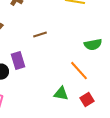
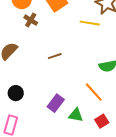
purple rectangle: (18, 61) -> (56, 103), moved, turned 54

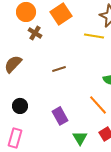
purple rectangle: (56, 103) -> (60, 116), turned -66
green triangle: (76, 115) -> (80, 138), moved, turned 49

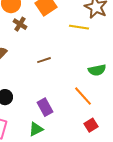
green triangle: (80, 138) -> (36, 129), moved, turned 35

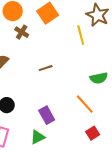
yellow line: (79, 27) -> (81, 35), turned 66

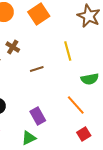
brown cross: (22, 32) -> (13, 47), moved
yellow line: (81, 35) -> (68, 51), moved

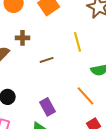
brown cross: (13, 47) -> (23, 38), turned -32

